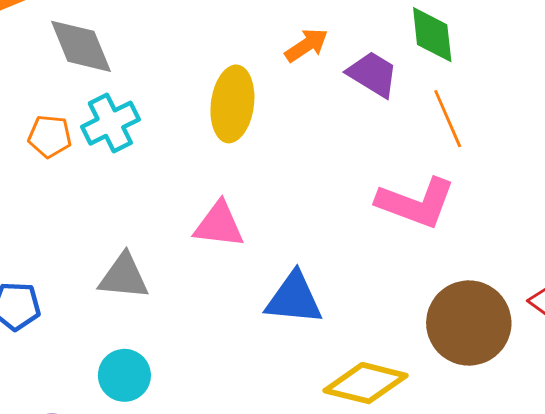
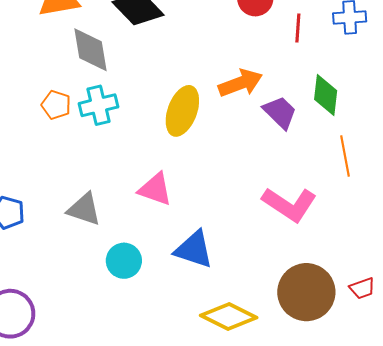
orange arrow: (306, 45) -> (240, 83), size x1.4
orange line: (448, 119) -> (345, 156), moved
cyan circle: (124, 375) -> (124, 261), moved

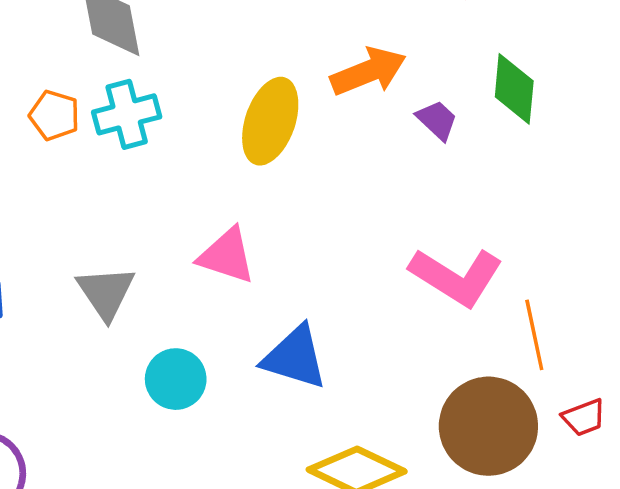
purple trapezoid: (280, 112) -> (437, 120), size x0.7
orange line: (345, 156) -> (534, 335), moved
gray triangle: (84, 209) -> (106, 293), turned 39

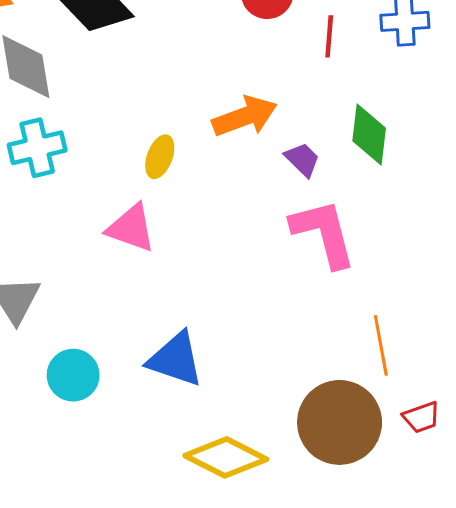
yellow ellipse: (270, 121) -> (160, 157), size x0.6
pink triangle: (227, 256) -> (131, 228), moved
pink L-shape: (456, 277) -> (324, 233), moved, turned -138

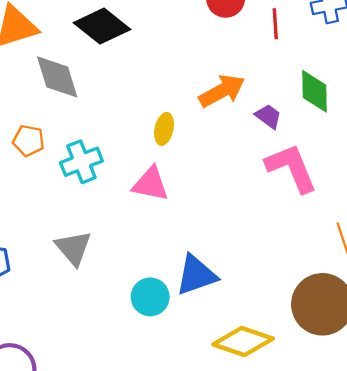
cyan cross: (37, 148) -> (81, 162), moved
blue triangle: (175, 359) -> (196, 275), turned -30
cyan circle: (73, 375) -> (150, 297), moved

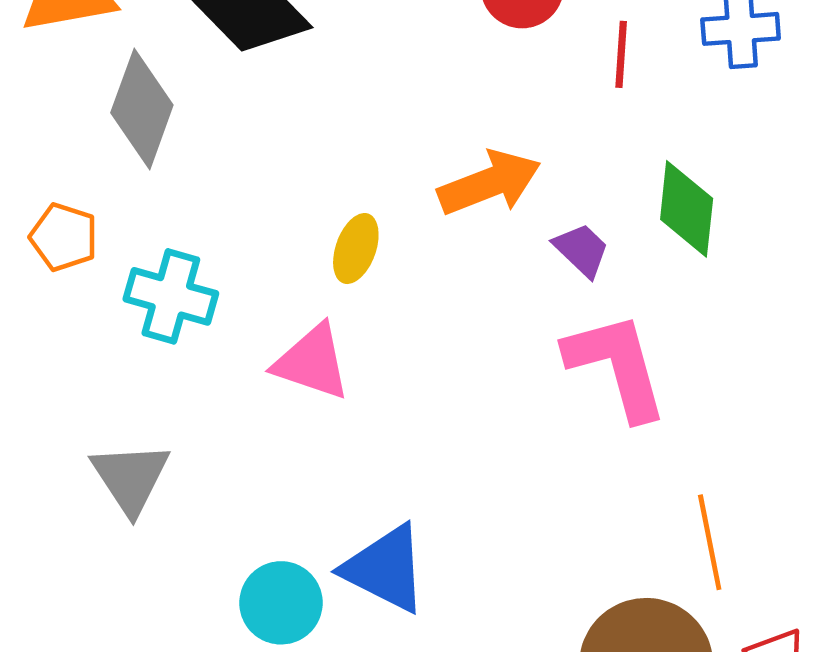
gray diamond: (57, 77) -> (142, 109), turned 30
cyan cross: (81, 162) -> (171, 296), turned 30
blue triangle: (196, 275) -> (385, 569), turned 39

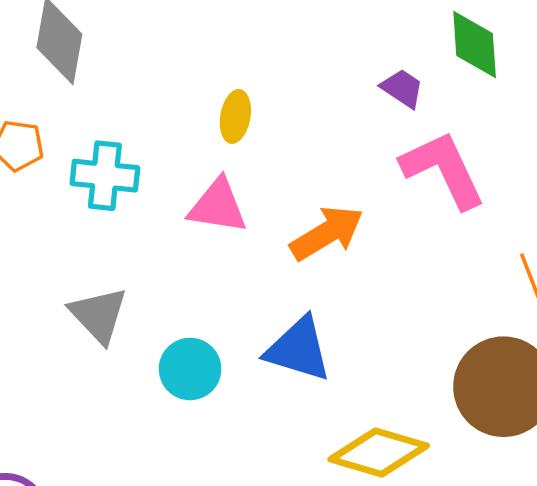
orange arrow: (489, 183) -> (327, 233), moved
cyan circle: (281, 603) -> (190, 369), moved

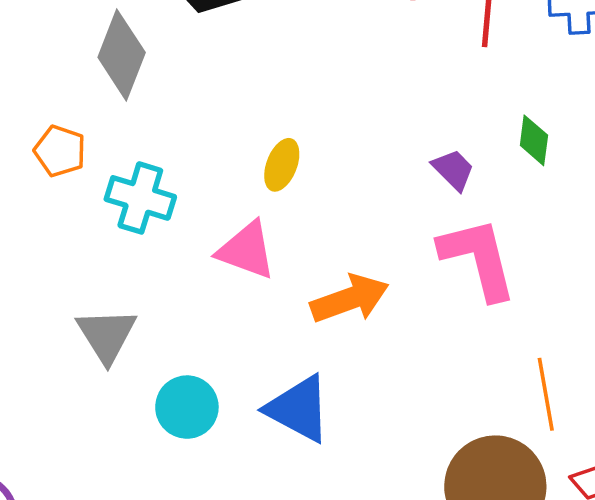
green diamond: (475, 44) -> (534, 140), size x0.7

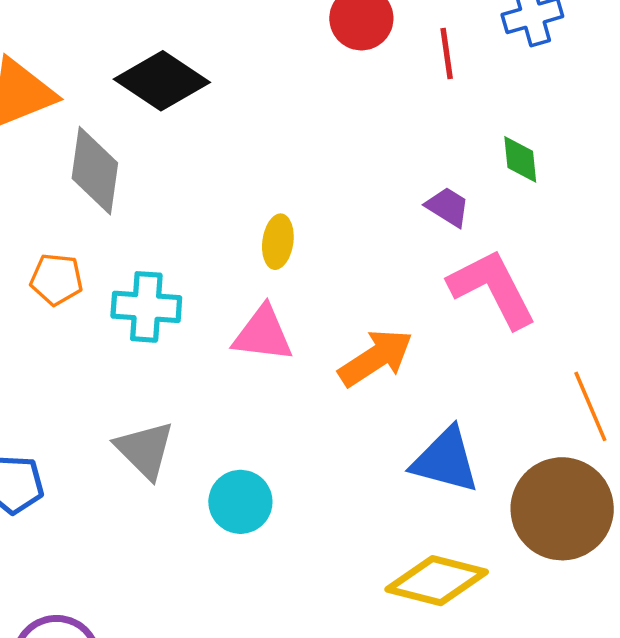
blue triangle: (299, 409) -> (445, 460), moved

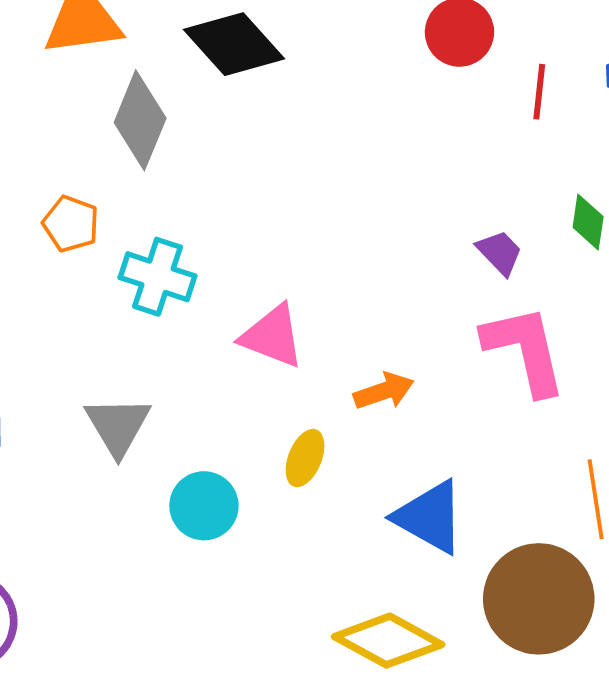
yellow ellipse: (278, 242) -> (305, 458), moved
orange arrow: (376, 358) -> (384, 391), size x0.7

